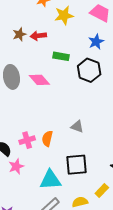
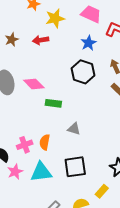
red arrow: (38, 36) -> (41, 40), moved
green rectangle: (61, 56) -> (53, 103), moved
cyan triangle: (50, 180) -> (41, 172), moved

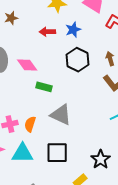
red arrow: (41, 40) -> (47, 32), moved
blue star: (89, 43) -> (73, 30), moved
gray triangle: (74, 129) -> (61, 115), size x1.6

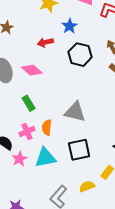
red arrow: (47, 32) -> (45, 42), moved
green rectangle: (44, 87) -> (29, 103), moved, turned 56

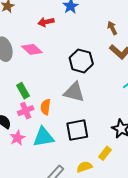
black hexagon: (80, 55) -> (81, 61), moved
green rectangle: (29, 103) -> (23, 91), moved

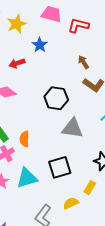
gray triangle: (74, 92) -> (72, 128), moved
orange semicircle: (46, 107) -> (24, 139), moved

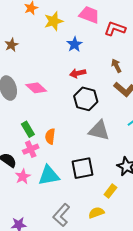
red arrow: (17, 63) -> (78, 73), moved
yellow semicircle: (71, 203) -> (96, 213), moved

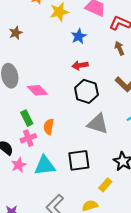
brown arrow: (116, 66) -> (119, 48), moved
pink diamond: (36, 88) -> (37, 90), moved

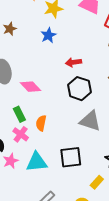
blue star: (79, 36) -> (48, 35), moved
pink cross: (28, 138) -> (21, 134), turned -35

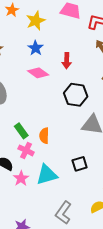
red arrow: (73, 62) -> (67, 61), moved, turned -70
pink diamond: (30, 87) -> (38, 73), moved
black square: (71, 157) -> (80, 164), size x0.7

